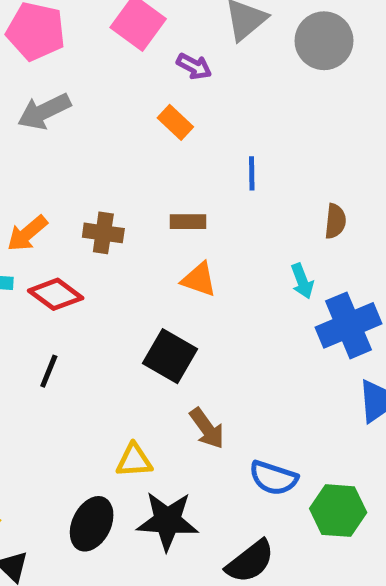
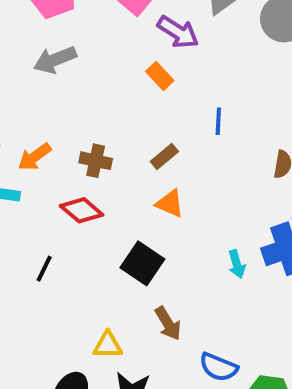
purple arrow: (194, 66) -> (178, 32), size x1.5
brown rectangle: (188, 222) -> (164, 156), turned -44
cyan arrow: (302, 281) -> (237, 264), moved
red diamond: (56, 294) -> (82, 210), moved

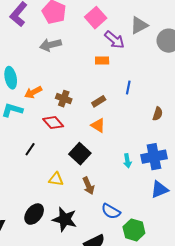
orange rectangle: (160, 76) -> (102, 60), turned -56
yellow triangle: (108, 345) -> (56, 179), moved

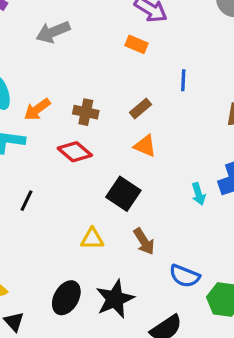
orange rectangle: (102, 60) -> (136, 44), turned 32
black line: (30, 149) -> (27, 201), moved
black star: (65, 219) -> (115, 299), turned -30

